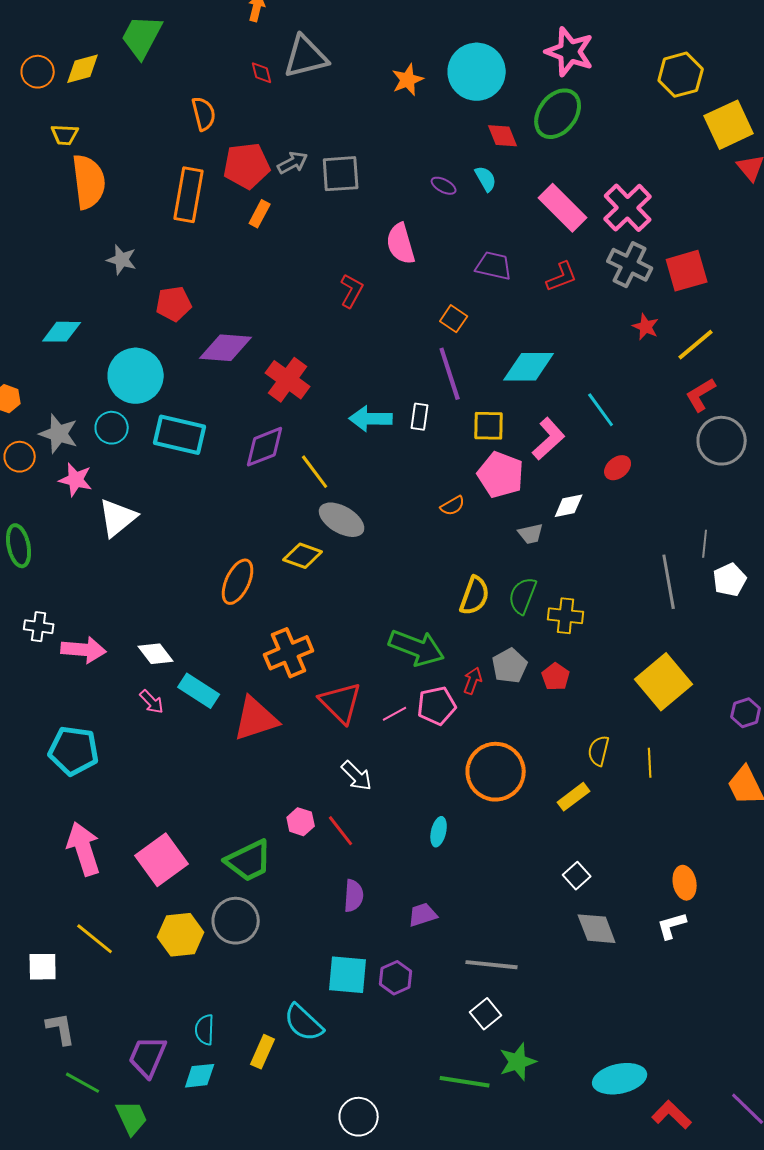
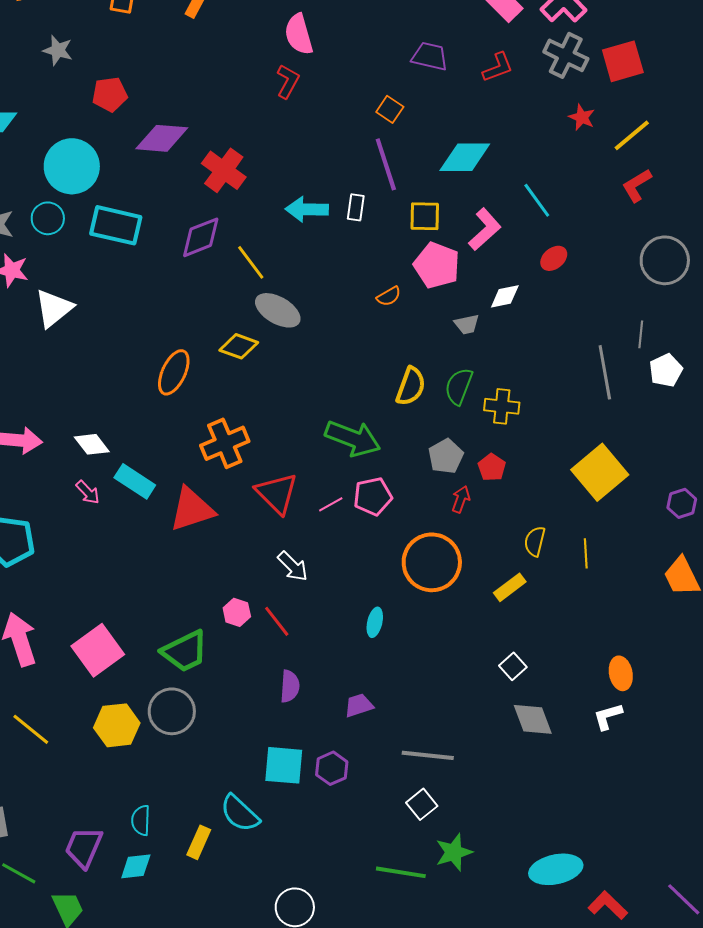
pink semicircle: (401, 244) -> (299, 34), moved
gray circle: (722, 441) -> (665, 260), moved
red arrow: (473, 681) -> (461, 499), moved

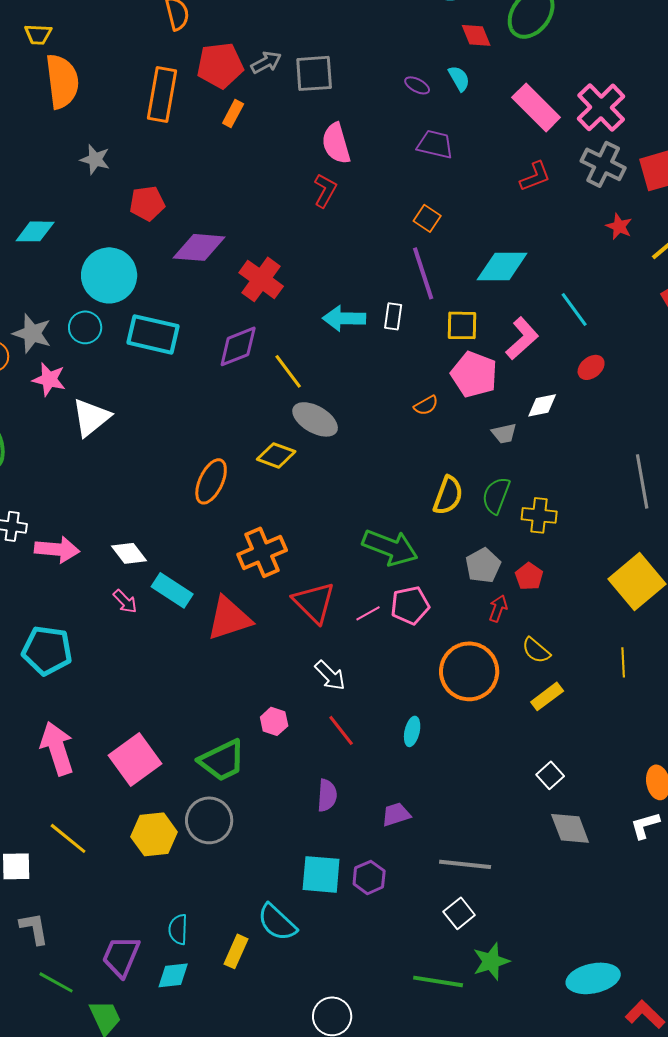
purple trapezoid: (430, 56) -> (435, 144), moved
yellow semicircle: (535, 541) -> (536, 650), moved, turned -64
red line: (277, 621) -> (341, 730), moved

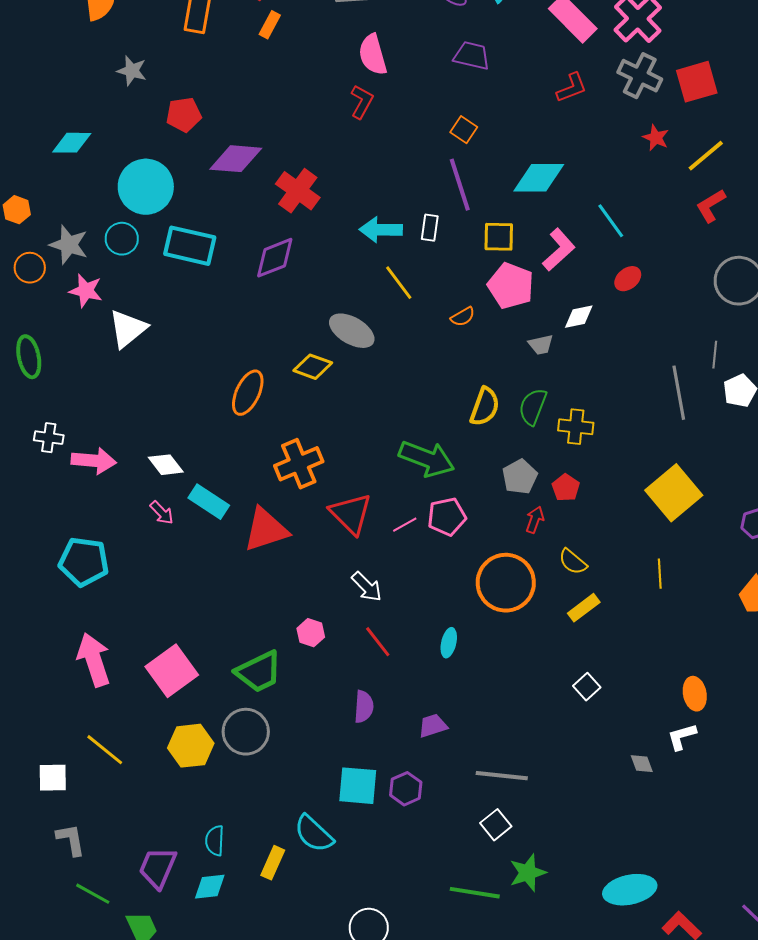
yellow line: (288, 371) -> (399, 283), moved
gray diamond: (570, 828) -> (642, 764), moved, size x0.6

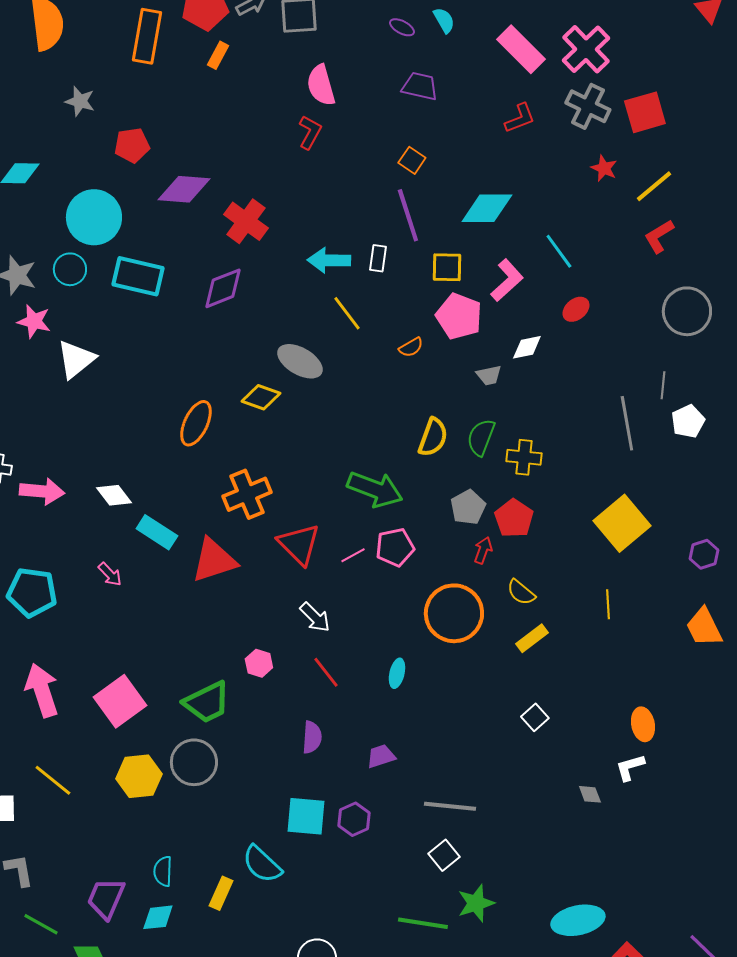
red pentagon: (566, 488) -> (514, 518), size x1.4
pink arrow: (162, 513) -> (110, 574), moved

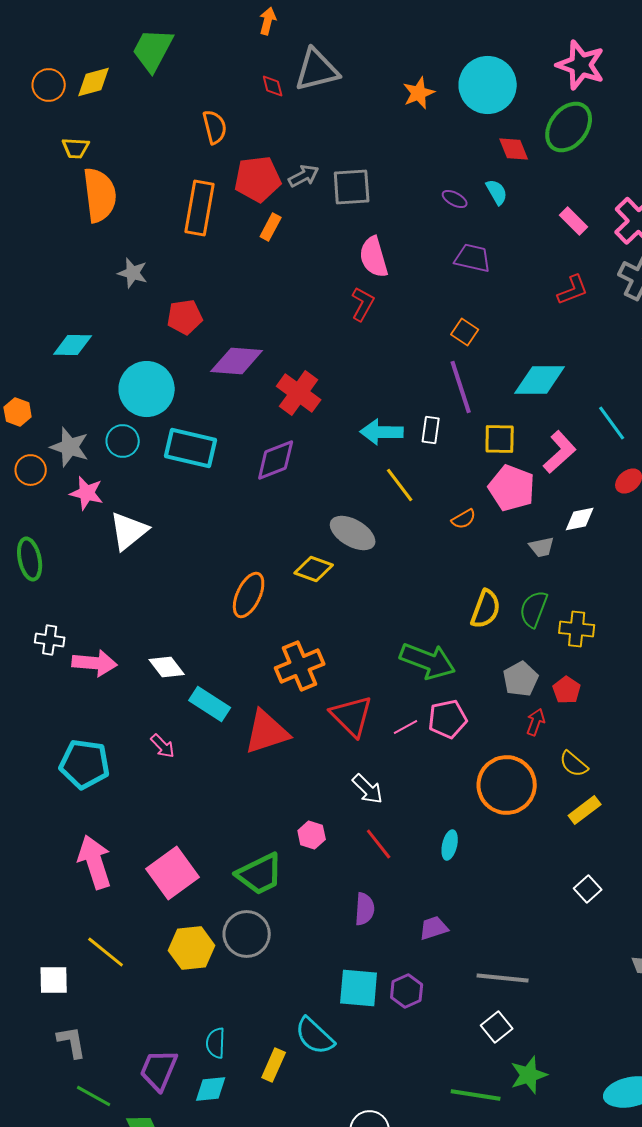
pink rectangle: (521, 49) -> (574, 221), size x0.6
red pentagon: (514, 518) -> (567, 690), size x0.7

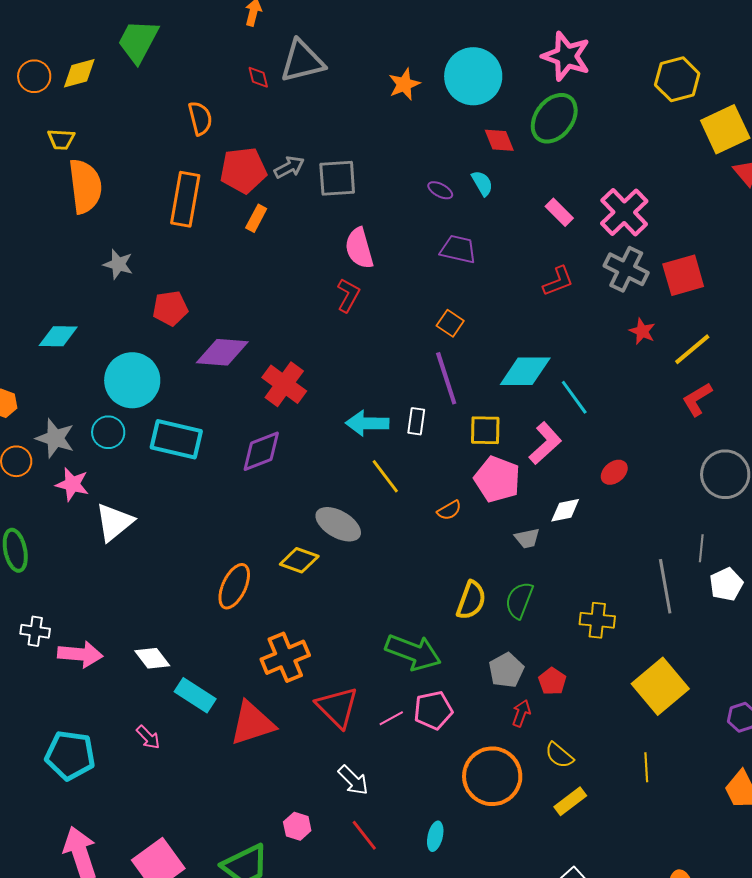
cyan line: (612, 423) -> (574, 397), moved
yellow cross: (577, 629) -> (597, 620), moved

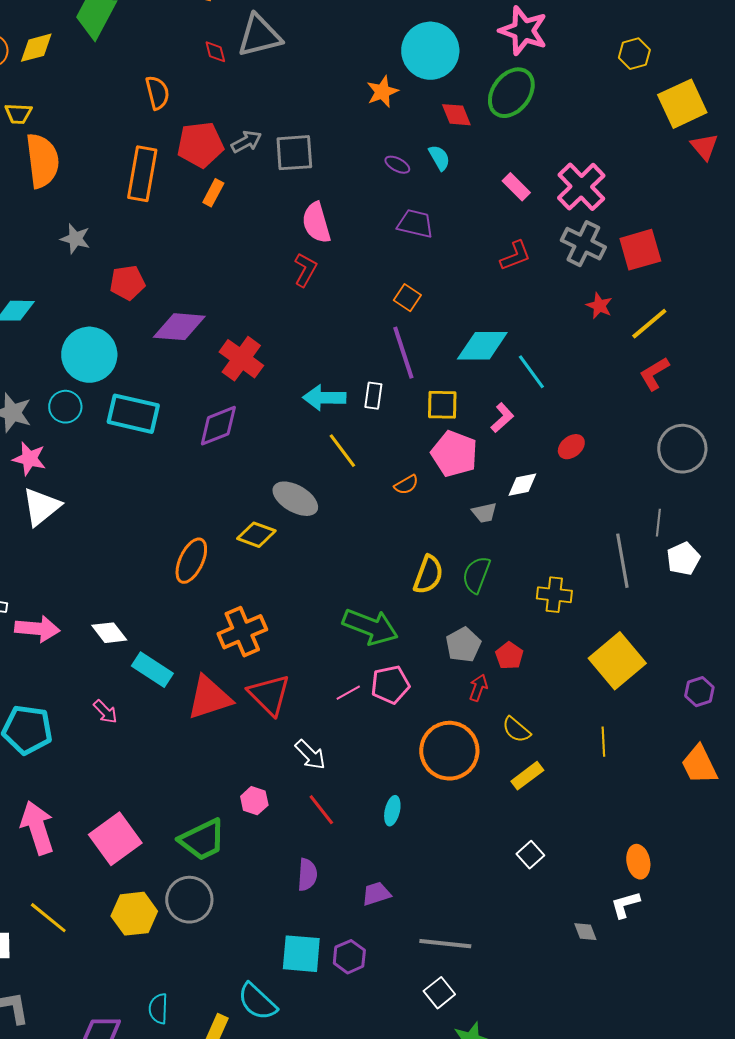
yellow hexagon: (677, 79) -> (634, 54), size x0.7
orange star: (404, 84) -> (382, 92), moved
pink L-shape: (545, 443) -> (502, 418), size x0.7
white triangle: (114, 522) -> (41, 507), moved
red triangle: (337, 707) -> (269, 695), moved

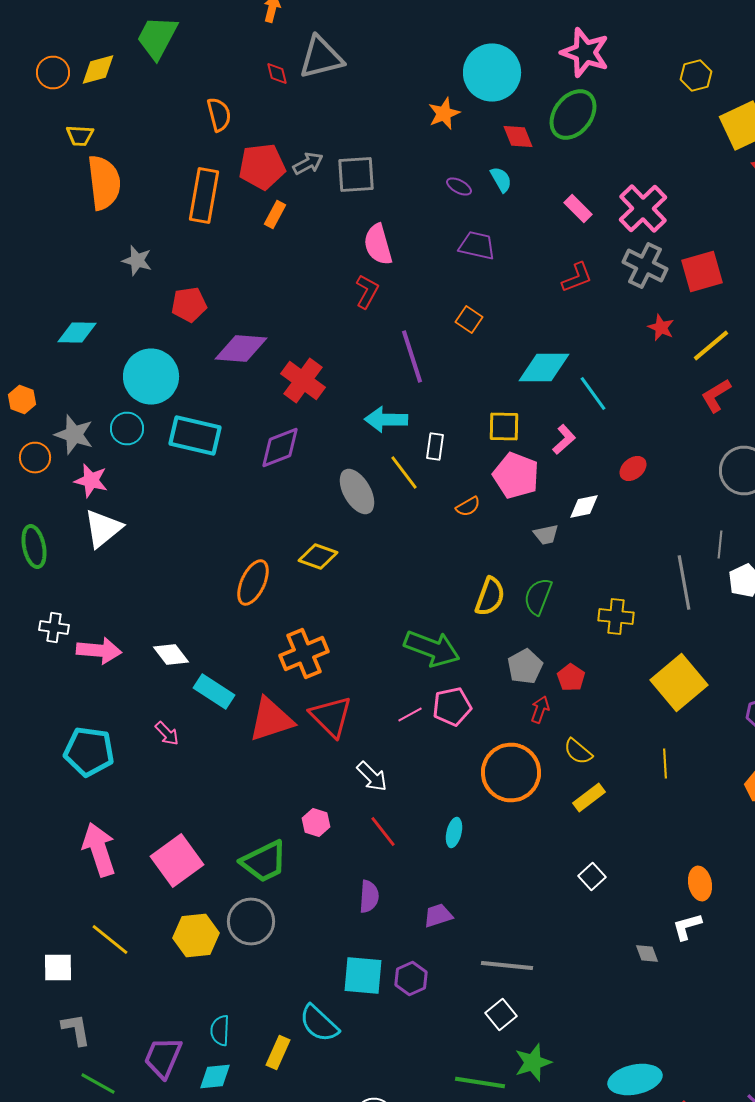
purple line: (403, 353) -> (412, 356), moved
white rectangle: (373, 396) -> (435, 446), moved
gray ellipse: (295, 499) -> (357, 492), moved, turned 30

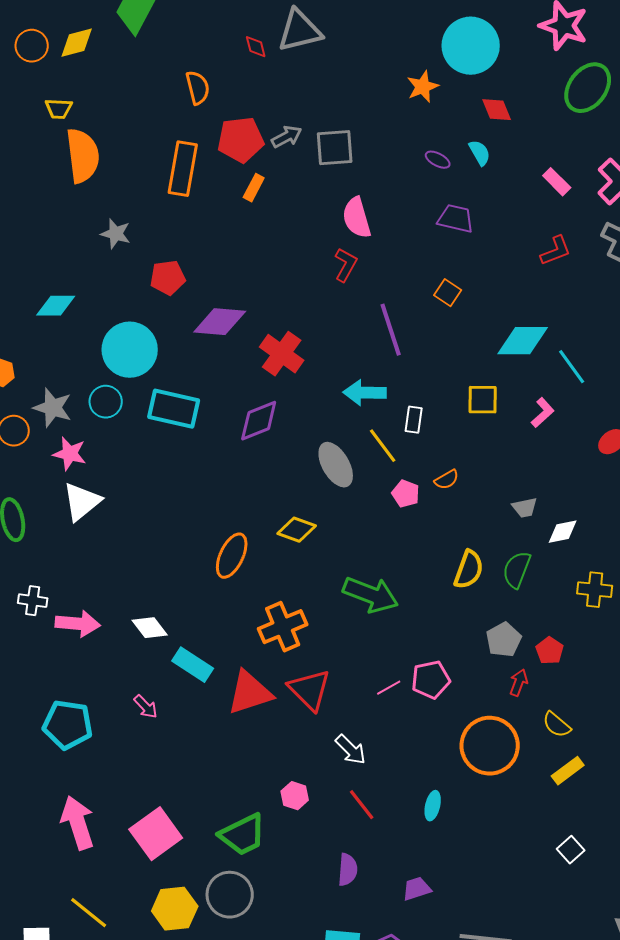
green ellipse: (573, 114) -> (588, 88), moved
pink pentagon: (516, 476) -> (406, 494), moved, size x0.6
white diamond: (584, 506) -> (563, 532), moved
green arrow: (432, 648) -> (371, 595), moved

